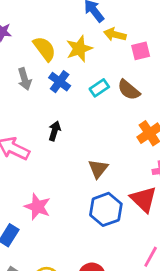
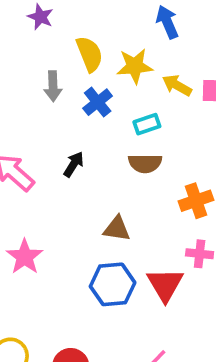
yellow arrow: (115, 35) -> (177, 85), moved
brown semicircle: (129, 90) -> (145, 163), moved, turned -55
brown triangle: (98, 169) -> (117, 229), turned 45

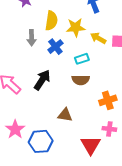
yellow semicircle: (89, 54) -> (51, 21), turned 30
black arrow: (74, 164) -> (42, 80), size x1.5
blue hexagon: (113, 284) -> (41, 141), moved

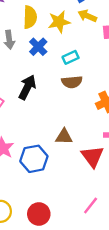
yellow arrow: (98, 38) -> (87, 16), moved
brown triangle: (65, 115) -> (64, 137), moved

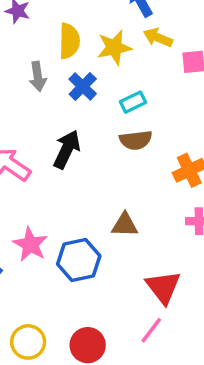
red triangle: (92, 156) -> (163, 287), moved
pink line: (91, 205) -> (151, 330), moved

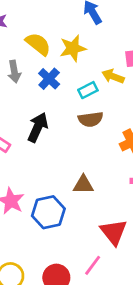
yellow arrow: (158, 38) -> (113, 76), moved
yellow semicircle: (69, 41) -> (38, 44), turned -52
pink line: (151, 330) -> (93, 265), moved

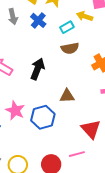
black arrow: (38, 127) -> (38, 69), moved
pink line: (93, 265) -> (77, 154), turned 42

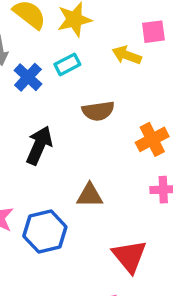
blue cross: (38, 20) -> (28, 77), moved
cyan rectangle: (67, 27) -> (67, 64), moved

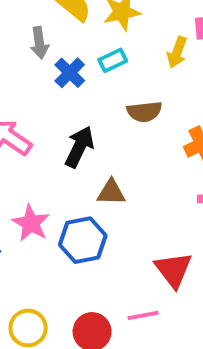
yellow arrow: (127, 55) -> (177, 52), turned -92
brown triangle: (90, 195) -> (111, 192), moved

